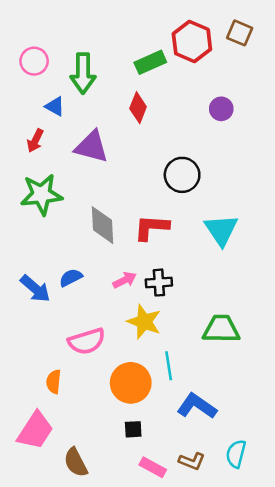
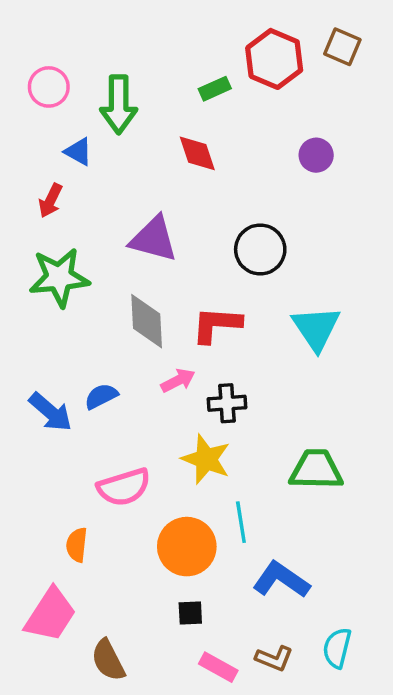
green rectangle: (150, 62) -> (215, 89), size x0.7
red diamond: (138, 108) -> (197, 153), turned -40
purple triangle: (92, 147) -> (154, 239), moved
pink arrow: (125, 280) -> (178, 381), moved

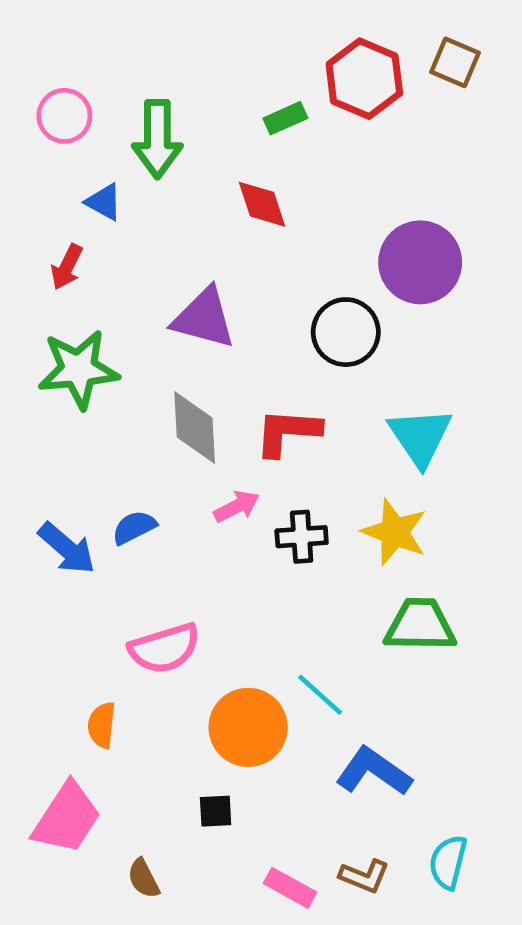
purple circle: (316, 155) -> (420, 262), moved, size x1.8
yellow star: (206, 459) -> (395, 532), moved
cyan line: (241, 522) -> (320, 695), turned -39
black square: (190, 613) -> (216, 811), moved
brown semicircle: (108, 660) -> (143, 878), size x0.7

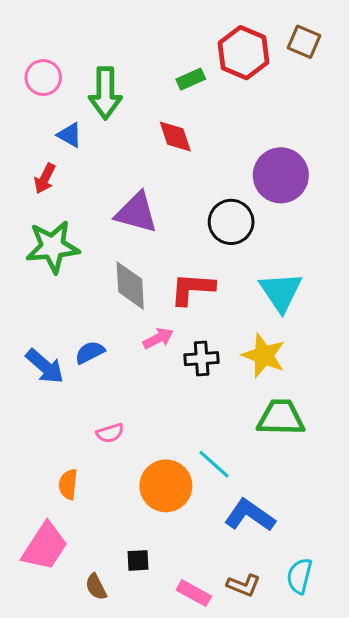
pink semicircle: (164, 648) -> (110, 433), size x0.6
black square: (216, 811) -> (138, 560), moved

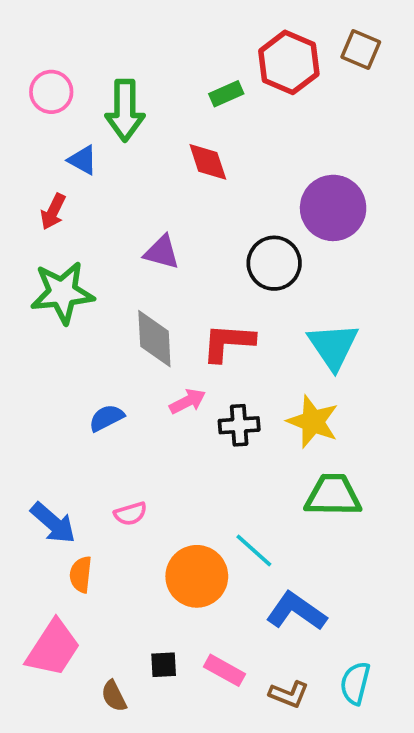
purple triangle: (136, 213) -> (162, 252), size x0.7
blue arrow: (45, 366) -> (53, 523), moved
pink rectangle: (194, 593) -> (224, 670), moved

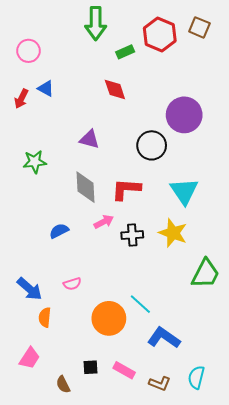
green arrow: (125, 110) -> (96, 23), moved
red arrow: (53, 212) -> (21, 99), moved
green star: (62, 293) -> (35, 162), size x0.7
green trapezoid: (333, 495) -> (205, 274), moved, turned 116
pink trapezoid: (53, 648) -> (30, 358), size x0.7

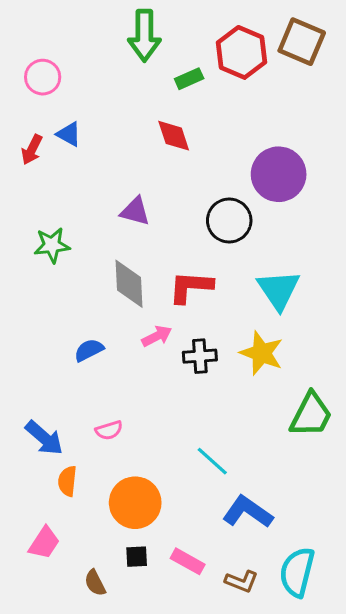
brown square: (199, 27) -> (302, 42), size x1.4
orange circle: (109, 318) -> (135, 503), moved
cyan semicircle: (196, 377) -> (297, 572), size x1.4

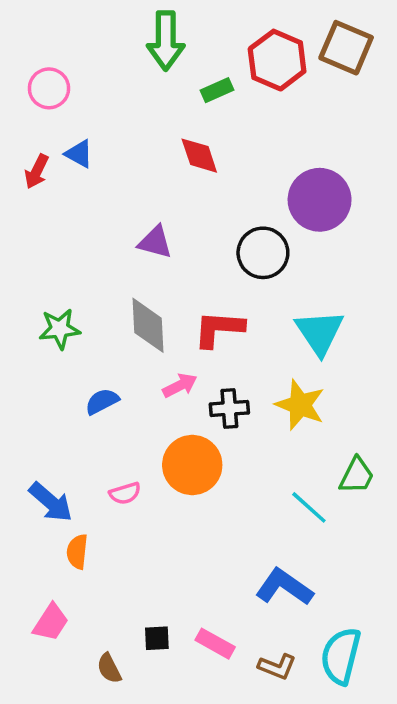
green star: (52, 245) -> (60, 329), moved
green trapezoid: (311, 415) -> (357, 476), size x0.7
cyan line: (212, 461) -> (309, 507), moved
orange circle: (135, 503) -> (192, 465), moved

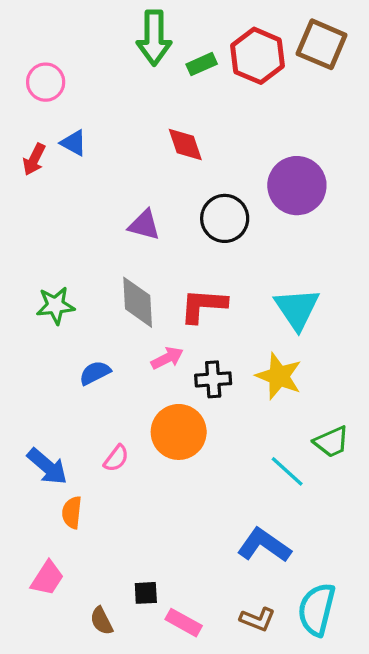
green rectangle: (217, 90) -> (202, 64), moved
black circle: (263, 253) -> (225, 218), moved
green trapezoid: (357, 476) -> (331, 442), turned 39
pink semicircle: (125, 493) -> (116, 458), turned -36
pink rectangle: (215, 644) -> (184, 623), moved

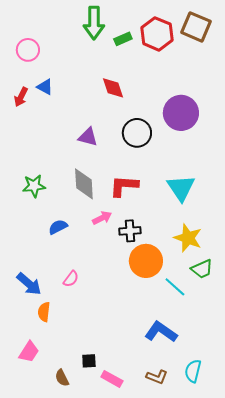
yellow star: (279, 376) -> (188, 238), moved
orange circle: (179, 432) -> (146, 261), moved
cyan semicircle: (317, 609) -> (193, 371), size x0.7

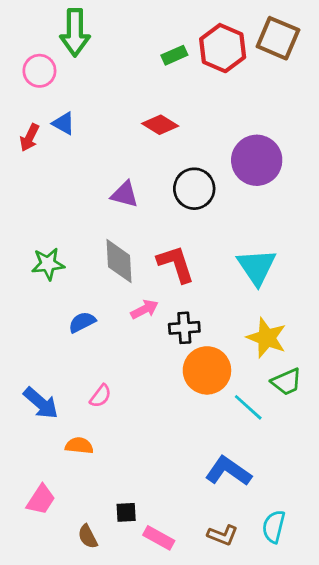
green arrow: (94, 23) -> (75, 32), moved
red diamond: (113, 88) -> (160, 125), turned -40
red L-shape: (124, 186) -> (176, 264), turned 68
orange semicircle: (44, 312) -> (79, 446), moved, turned 90

